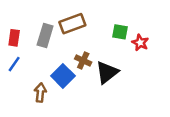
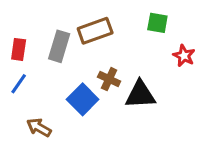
green square: (120, 32) -> (157, 23), moved
black triangle: (107, 72) -> (140, 95), turned 35
brown arrow: (40, 93) -> (39, 127), moved, turned -66

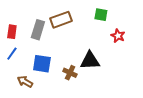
brown cross: (109, 79) -> (70, 73), moved
blue square: (83, 99) -> (42, 64), moved, turned -36

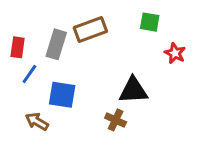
blue line: (12, 54) -> (29, 74), moved
brown cross: (70, 73) -> (116, 120), moved

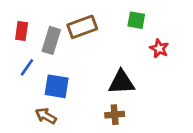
red rectangle: (18, 47) -> (22, 31), moved
brown cross: (116, 120) -> (115, 115), moved, turned -30
brown arrow: (37, 121) -> (46, 116), moved

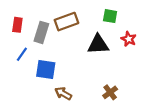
black triangle: (121, 82) -> (98, 44), moved
brown cross: (115, 115) -> (110, 92), moved, turned -32
brown arrow: (46, 116) -> (63, 93), moved

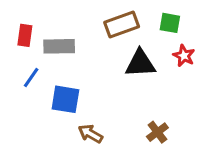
green square: (110, 16) -> (170, 23), moved
brown rectangle: (66, 22) -> (122, 24), moved
gray rectangle: (41, 32) -> (59, 46), turned 72

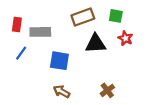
blue square: (65, 99) -> (59, 61), moved

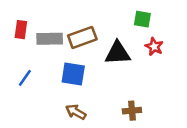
brown rectangle: (83, 17) -> (82, 37), moved
blue line: (21, 53) -> (25, 78), moved
brown cross: (107, 90) -> (132, 111), turned 32

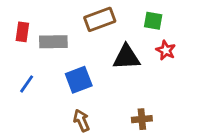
brown rectangle: (82, 37) -> (100, 19), moved
blue square: (73, 74) -> (79, 80), turned -30
brown arrow: (76, 112) -> (81, 121), turned 36

